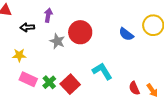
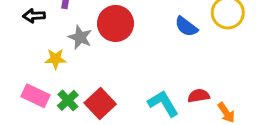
yellow star: (19, 55) -> (56, 59), moved
cyan L-shape: (102, 71) -> (163, 103), moved
red semicircle: (134, 88) -> (199, 96), moved, turned 104

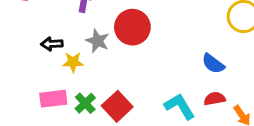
black arrow: (34, 16) -> (52, 44), moved
blue semicircle: (186, 27) -> (213, 64), moved
pink rectangle: (36, 96) -> (53, 99), turned -32

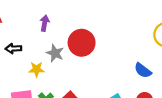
black arrow: (52, 44) -> (13, 49), moved

